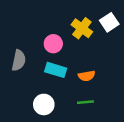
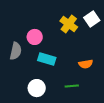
pink circle: (53, 44) -> (35, 37), moved
orange semicircle: (87, 76) -> (86, 64), moved

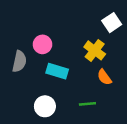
yellow cross: (69, 24) -> (95, 50), moved
orange semicircle: (86, 64) -> (104, 77), turned 64

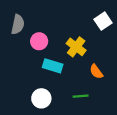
yellow cross: (95, 50) -> (76, 47), moved
gray semicircle: (19, 61) -> (18, 24), moved

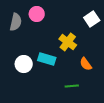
pink circle: (39, 41) -> (37, 14), moved
white circle: (41, 98) -> (24, 64), moved

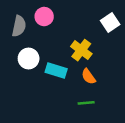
white circle: (24, 64) -> (29, 59), moved
orange semicircle: (86, 64) -> (89, 76), moved

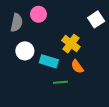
green line: (86, 103) -> (60, 82), moved

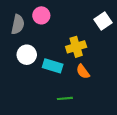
yellow cross: (71, 44) -> (76, 47), turned 36
green line: (60, 82) -> (65, 98), moved

